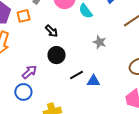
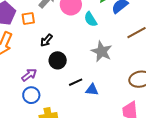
black arrow: (52, 31) -> (46, 40), moved, turned 80
gray star: (100, 42) -> (102, 51), size x1.5
blue circle: (23, 92) -> (31, 95), moved

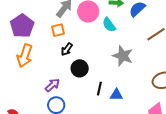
orange square: (28, 19) -> (58, 30), moved
black line: (76, 82) -> (99, 89), turned -48

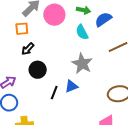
cyan semicircle: (109, 25) -> (82, 32), moved
blue triangle: (116, 95) -> (71, 86), moved, turned -32

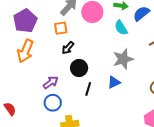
gray star: (82, 64) -> (123, 59), turned 30
black line: (54, 93) -> (88, 89), moved

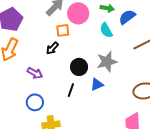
orange square: (61, 28) -> (63, 30), moved
black circle: (79, 68) -> (79, 67), moved
purple arrow: (51, 82) -> (35, 73), moved, turned 63

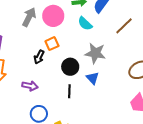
orange square: (63, 30) -> (52, 44), moved
gray star: (107, 62) -> (95, 53), turned -30
blue triangle: (97, 85) -> (93, 78), turned -32

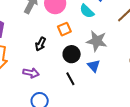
orange square: (52, 44) -> (64, 29), moved
black line: (69, 91) -> (70, 79), turned -32

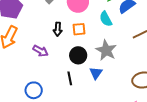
black arrow: (40, 44) -> (58, 29), moved, turned -40
purple arrow: (31, 73) -> (40, 51), moved

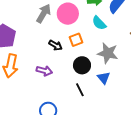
black arrow: (58, 29) -> (55, 45), turned -48

